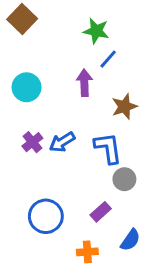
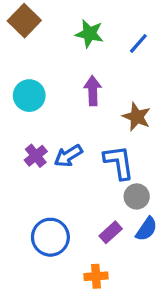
green star: (96, 31) -> (89, 34), moved
blue line: (108, 59) -> (138, 43), moved
brown star: (124, 107) -> (137, 117), turned -30
blue semicircle: (130, 240) -> (146, 229), moved

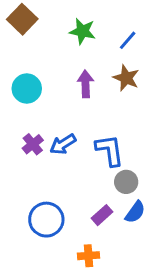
brown star: (137, 117) -> (126, 78), moved

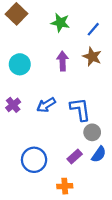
purple cross: (33, 144) -> (13, 105), moved

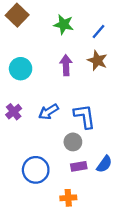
gray circle: (92, 132) -> (73, 142), moved
purple rectangle: (75, 156) -> (79, 166), turned 32

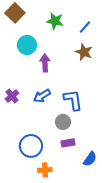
purple arrow: (66, 65) -> (45, 63), moved
cyan circle: (21, 69) -> (27, 45), moved
blue semicircle: (104, 164) -> (90, 159), moved
orange cross: (68, 198) -> (45, 170), moved

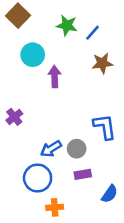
blue line: (85, 27) -> (92, 33), moved
brown star: (84, 52) -> (102, 63), turned -30
blue arrow: (42, 96) -> (51, 149), moved
blue L-shape: (73, 100) -> (105, 127), moved

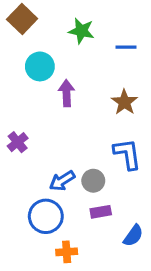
blue line: (92, 33) -> (126, 47), moved, turned 49
brown star: (102, 63) -> (124, 102), moved, turned -30

